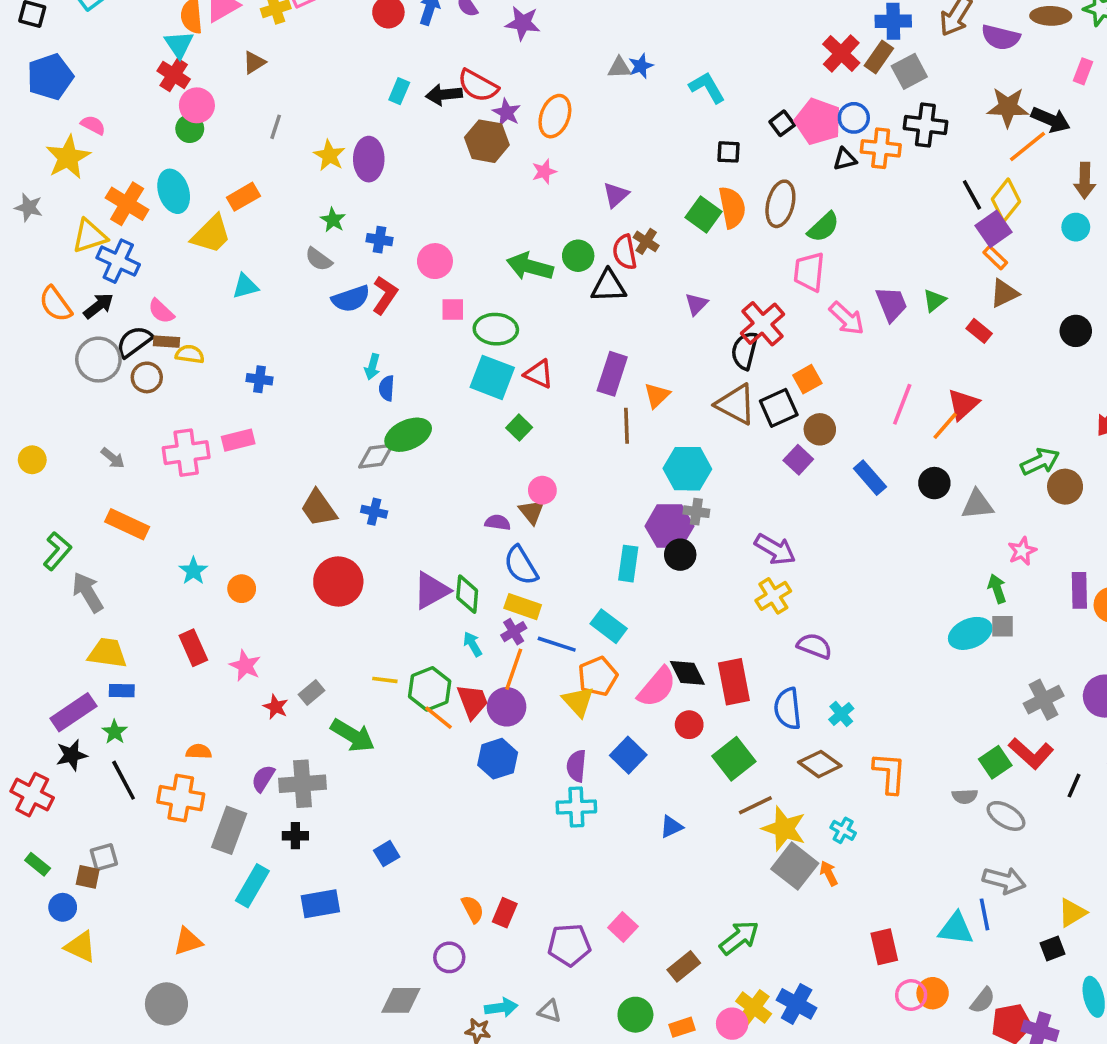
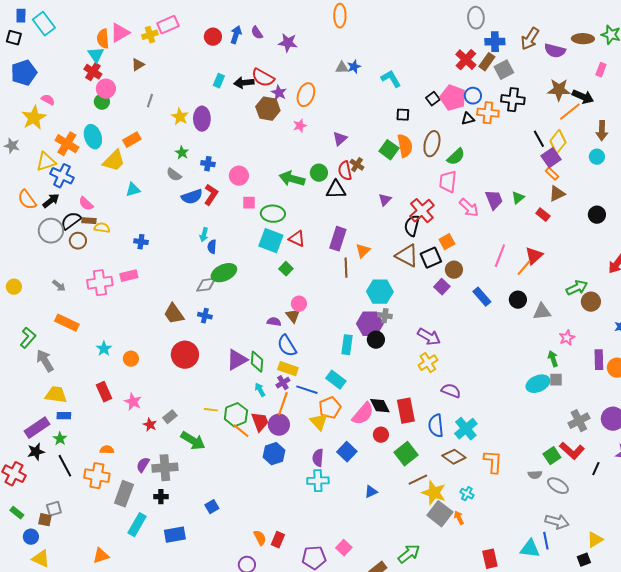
cyan cross: (841, 714) -> (466, 429), size x1.6

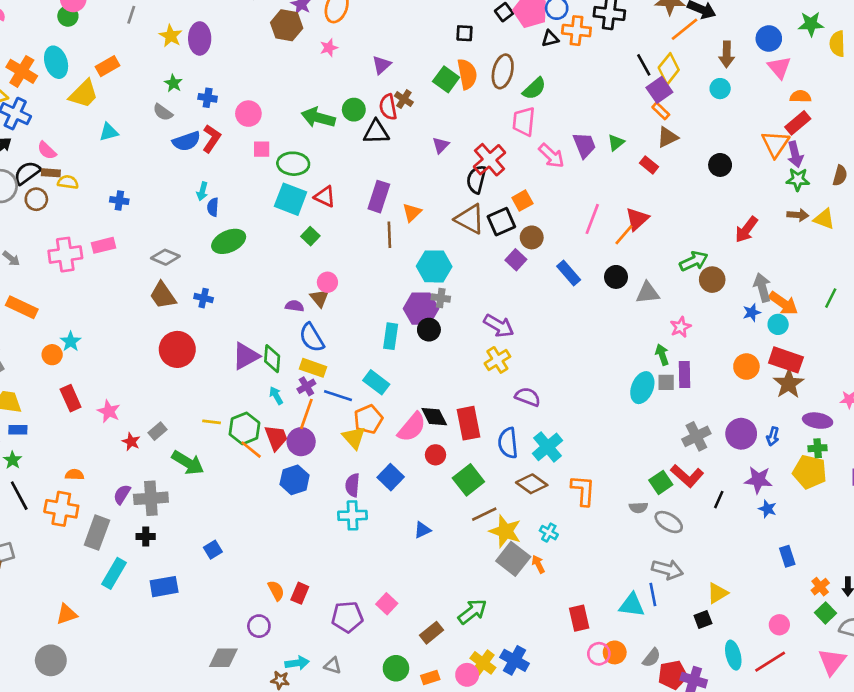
gray diamond: (206, 285) -> (165, 257), moved, turned 30
orange circle: (131, 359) -> (52, 355), moved
purple rectangle: (599, 360) -> (685, 374), moved
cyan ellipse: (538, 384) -> (642, 388), turned -45

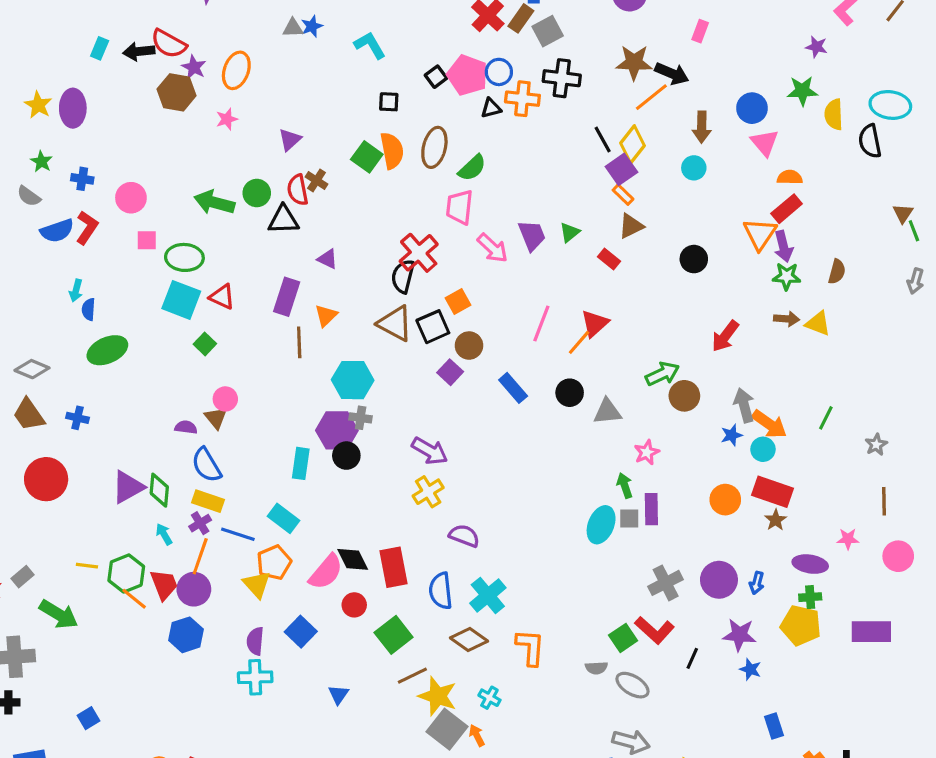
purple triangle: (441, 145) -> (327, 259), moved, turned -48
brown star: (789, 384) -> (776, 520), size x0.6
blue triangle: (422, 530) -> (338, 695), turned -30

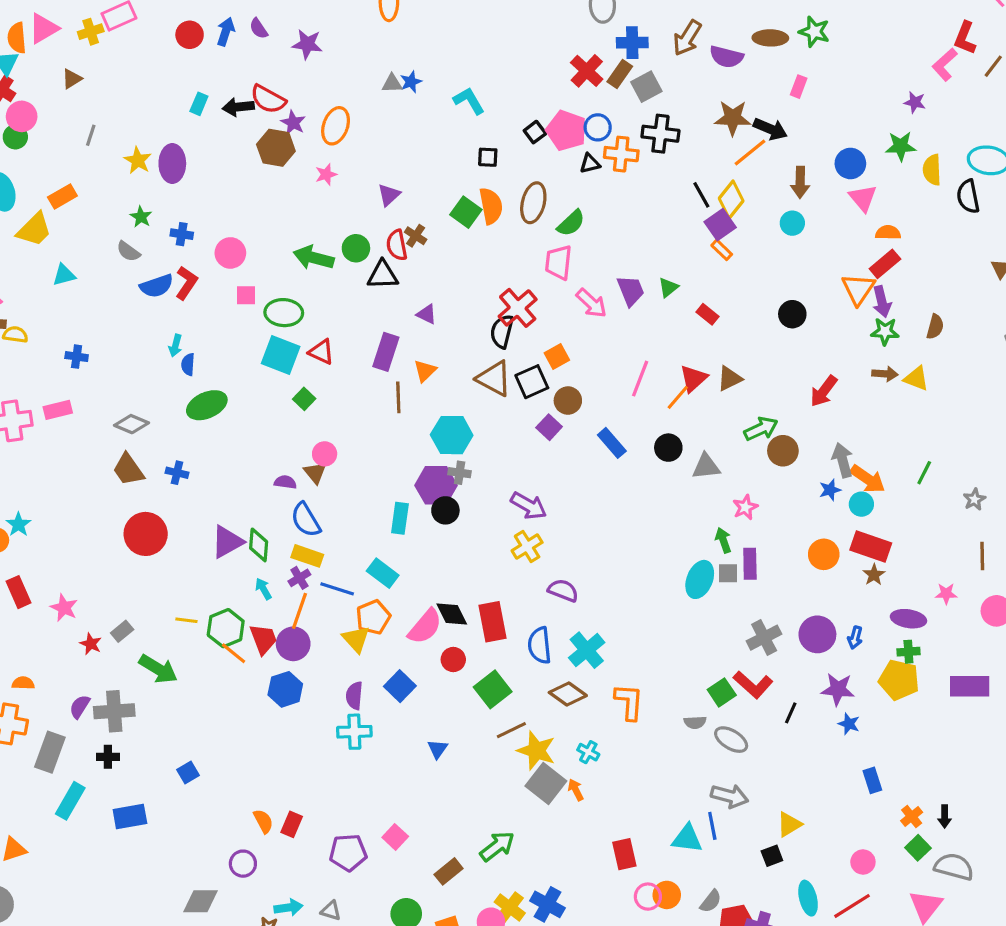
brown triangle: (631, 226) -> (730, 379), moved

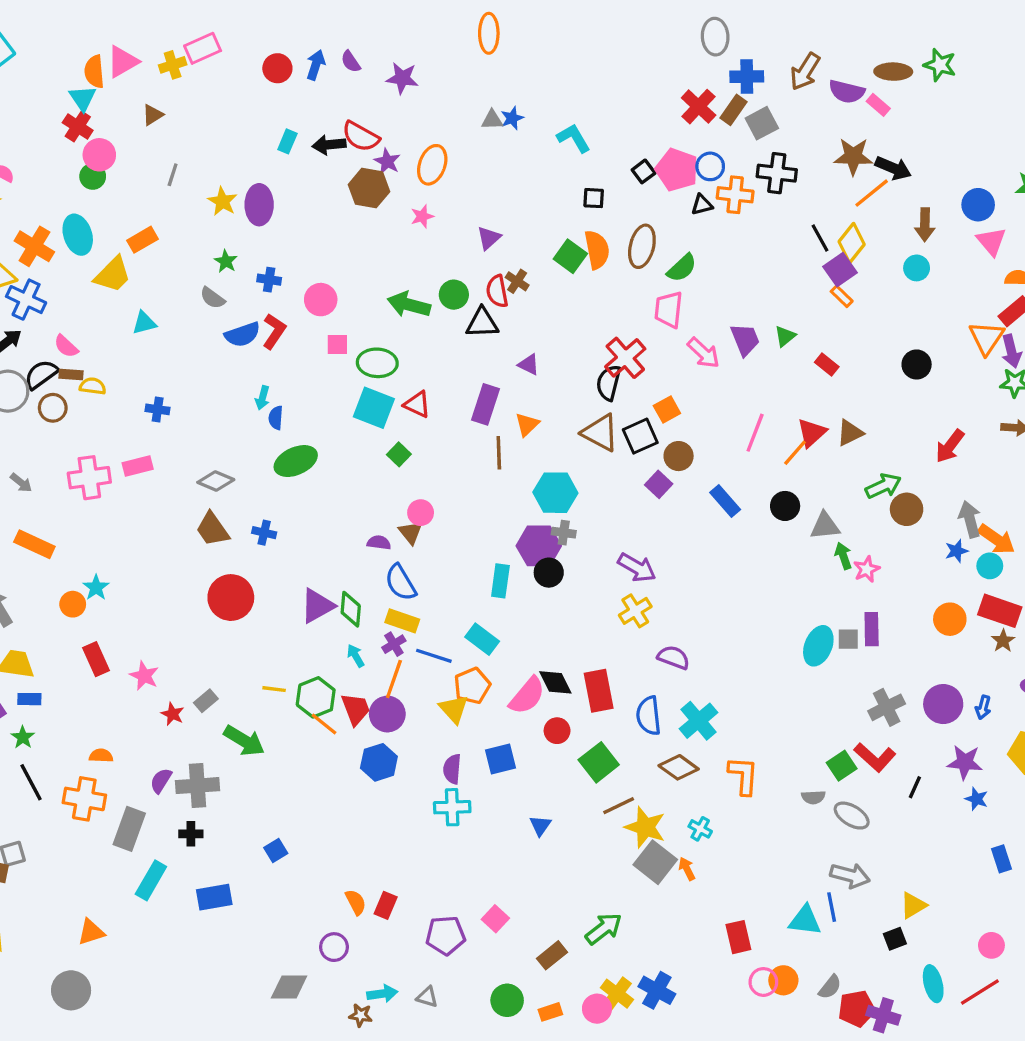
pink rectangle: (799, 87) -> (878, 105), moved, turned -70
green arrow: (723, 540) -> (843, 556), moved
blue square: (400, 686) -> (500, 759), turned 32

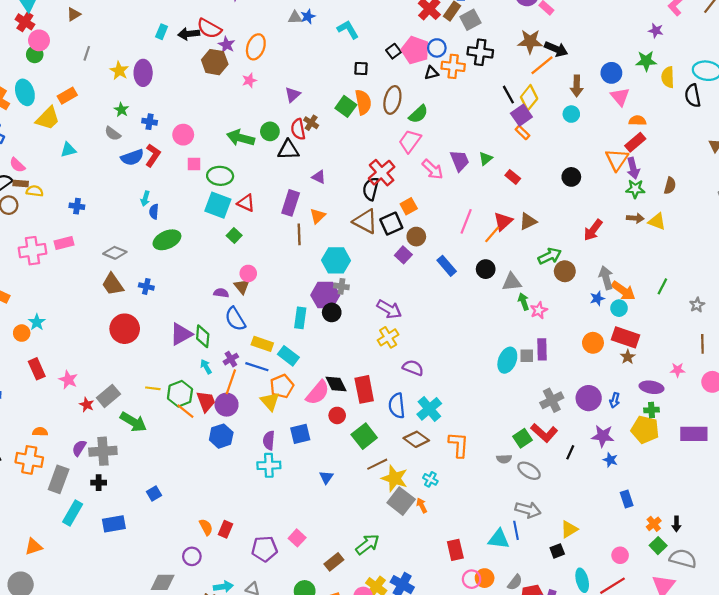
pink trapezoid: (669, 310) -> (410, 141), turned 30
yellow rectangle: (402, 621) -> (262, 344), moved
gray rectangle: (206, 701) -> (108, 396), size x1.5

